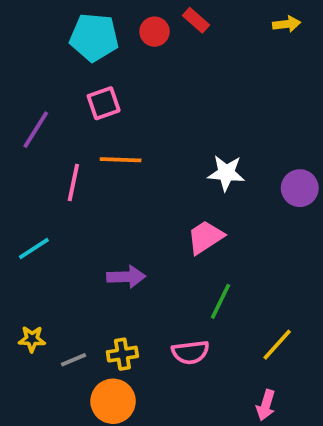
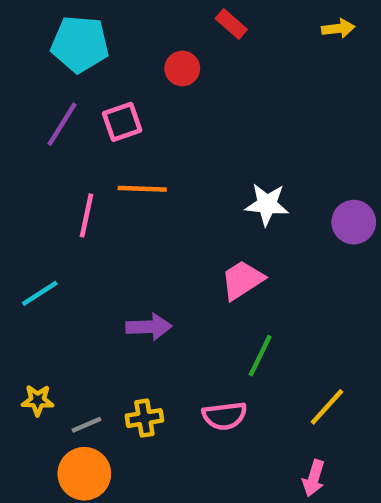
red circle: (155, 32) -> (182, 69), moved
cyan pentagon: (94, 37) -> (80, 44), moved
purple line: (36, 130) -> (62, 124), moved
orange circle: (113, 401) -> (84, 474), moved

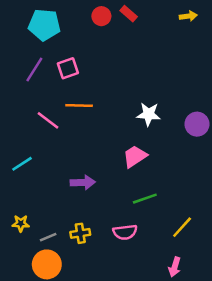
red circle: (182, 69) -> (101, 16), moved
pink line: (87, 215) -> (48, 120), turned -65
green line: (260, 356) -> (145, 199), turned 45

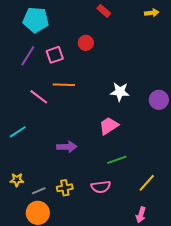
red circle: (101, 16) -> (86, 43), moved

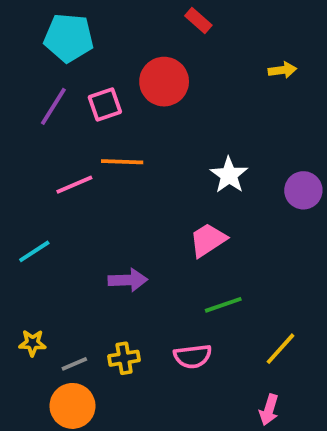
yellow arrow: (152, 13) -> (282, 70), moved
red circle: (86, 43) -> (164, 82), size x1.6
white star: (120, 92) -> (229, 175), turned 30
pink line: (39, 97) -> (74, 185), turned -60

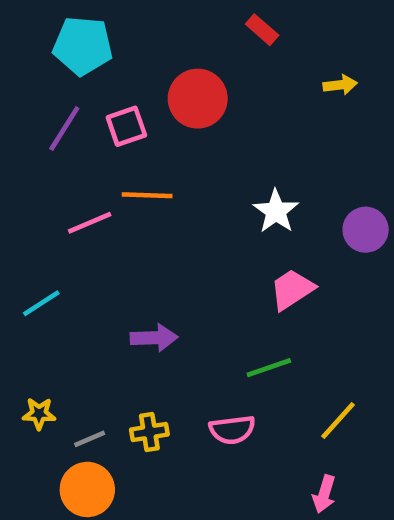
red rectangle: (198, 21) -> (262, 30), moved
pink trapezoid: (208, 240) -> (292, 289), moved

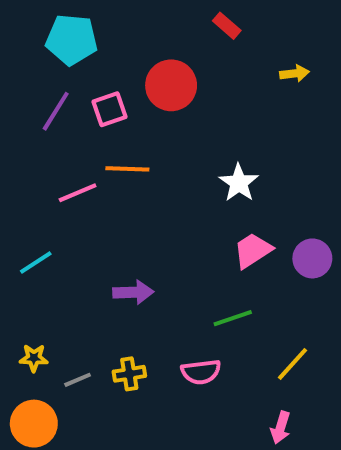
purple circle: (366, 230) -> (312, 258), moved
orange circle: (87, 489) -> (34, 424), moved

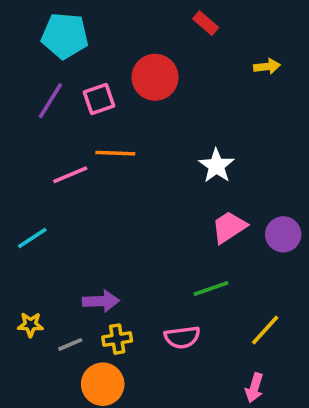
purple arrow: (133, 292) -> (101, 301), moved
orange circle: (34, 424) -> (103, 384), moved

